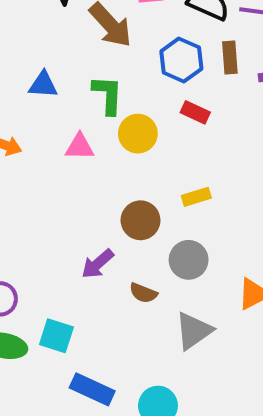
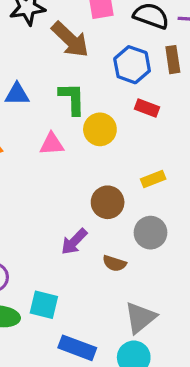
gray triangle: (194, 331) -> (140, 318), moved

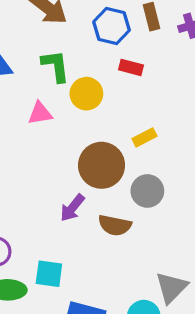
brown circle: (108, 202) -> (102, 165), size x1.4
brown semicircle: (114, 263) -> (115, 225), size x1.4
gray triangle: (140, 318) -> (172, 288), moved

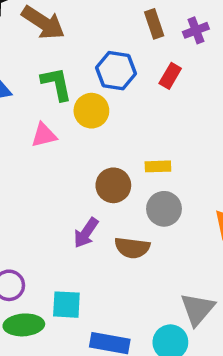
blue hexagon: (112, 26) -> (116, 71), moved
red rectangle: (131, 67) -> (170, 76), moved, turned -70
yellow rectangle: (144, 137) -> (158, 166), moved, turned 30
brown circle: (102, 165) -> (113, 185), size x0.7

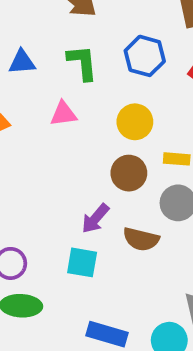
yellow circle: (91, 111) -> (135, 122), moved
cyan square: (66, 305) -> (82, 262), moved

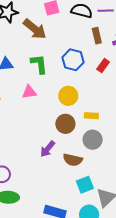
cyan square: (82, 262) -> (85, 185), moved, turned -30

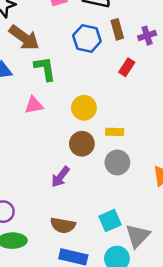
brown arrow: (35, 29) -> (24, 38), moved
blue hexagon: (73, 60) -> (87, 38), moved
brown semicircle: (73, 160) -> (63, 225), moved

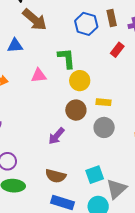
green L-shape: (45, 69) -> (66, 58), moved

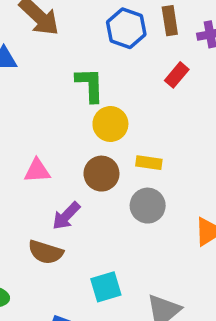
pink triangle: (39, 76) -> (37, 171), moved
cyan square: (95, 175) -> (106, 287), moved
brown semicircle: (56, 176) -> (46, 252), moved

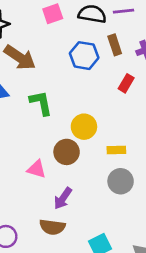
green L-shape: (90, 85) -> (41, 103), moved
pink triangle: (37, 171) -> (37, 169), turned 30
brown circle: (101, 174) -> (67, 152), moved

